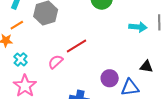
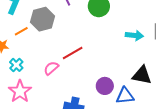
orange line: (17, 25) -> (21, 31), moved
black triangle: (146, 67) -> (142, 75), size x1.5

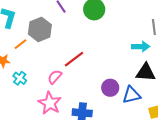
cyan arrow: (134, 35) -> (141, 47), moved
pink star: (20, 91) -> (50, 103), moved

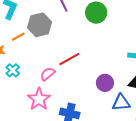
purple circle: (110, 88) -> (105, 83), moved

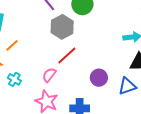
gray hexagon: (40, 25) -> (62, 27), moved
purple circle: (105, 83) -> (99, 78), moved

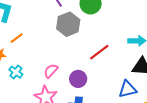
red line: (67, 56) -> (99, 52), moved
purple circle: (99, 78) -> (78, 79), moved

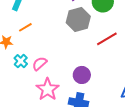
red line: (99, 52) -> (107, 39), moved
pink semicircle: (51, 71) -> (40, 64), moved

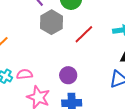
pink semicircle: (40, 64) -> (24, 74), turned 49

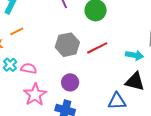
gray hexagon: (52, 22) -> (67, 45), moved

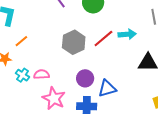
cyan arrow: (135, 55) -> (127, 34), moved
blue triangle: (117, 101) -> (107, 88), moved

